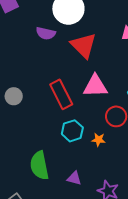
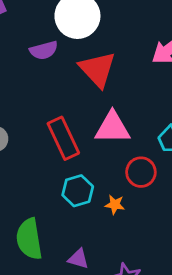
purple semicircle: (46, 33) -> (44, 50), turned -30

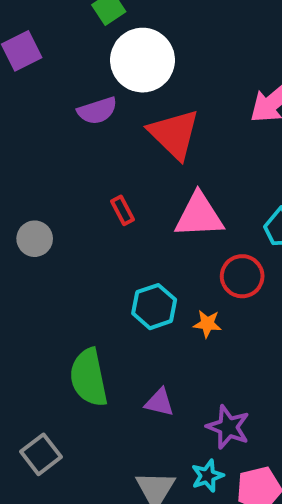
red rectangle: (63, 138) -> (122, 210), moved, size x0.5

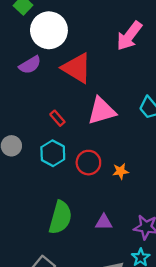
red circle: (242, 276) -> (88, 163), moved
cyan hexagon: (154, 307) -> (53, 153), moved
green semicircle: (89, 378) -> (60, 217), turned -140

